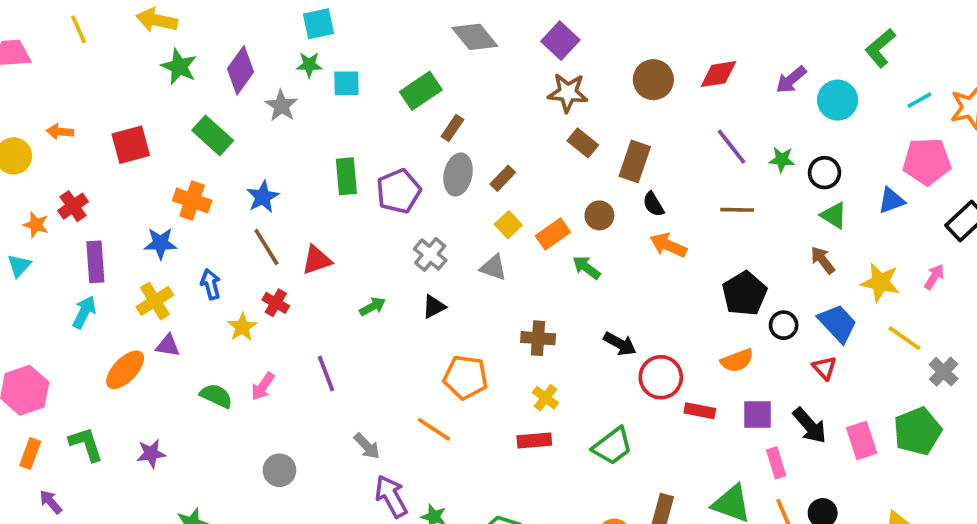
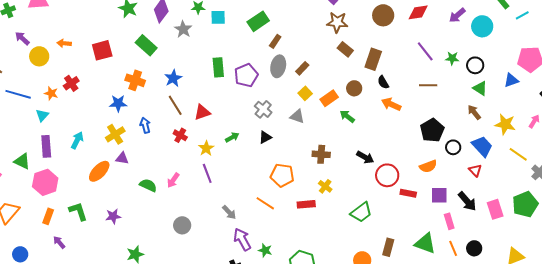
cyan line: (919, 100) -> (522, 15), moved
purple rectangle: (95, 262) -> (46, 146), moved
yellow star: (242, 327) -> (206, 148), moved
red rectangle: (534, 440) -> (306, 204), moved

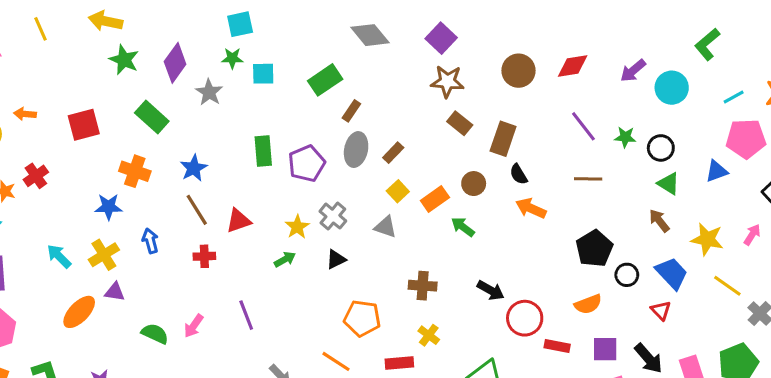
cyan line: (522, 15) -> (734, 97), moved
red cross: (180, 135) -> (204, 256), turned -32
cyan arrow: (77, 140) -> (59, 256), moved, turned -72
yellow star: (206, 148) -> (297, 227), moved

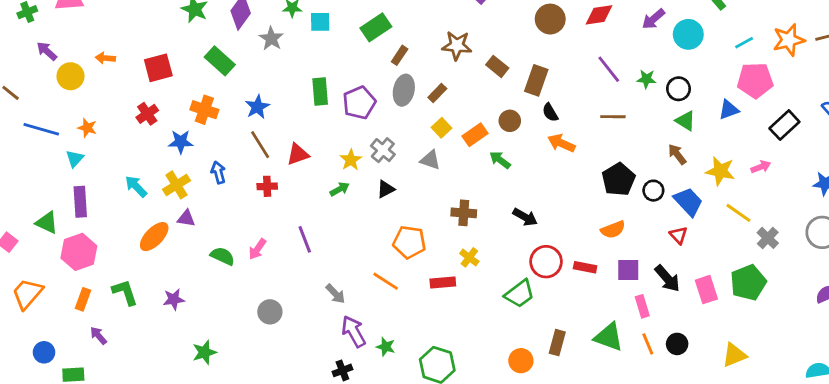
brown star: (447, 81) -> (457, 46), moved
red cross: (36, 176) -> (147, 114), moved
pink arrow: (752, 235) -> (761, 167), turned 36
black circle: (627, 275) -> (653, 191), moved
red circle: (525, 318) -> (546, 262), moved

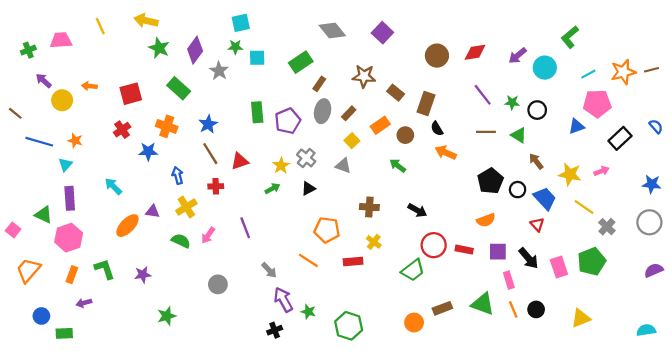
green triangle: (685, 121) -> (519, 135), moved
orange rectangle: (475, 135) -> (380, 125), moved
yellow cross: (176, 185) -> (186, 207), moved
purple arrow: (98, 336) -> (84, 303), turned -64
brown rectangle: (557, 343) -> (442, 308), turned 54

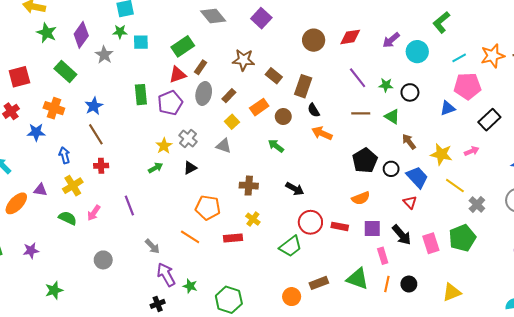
red triangle: (240, 161) -> (178, 75), moved
orange line: (513, 309) -> (387, 284), turned 35

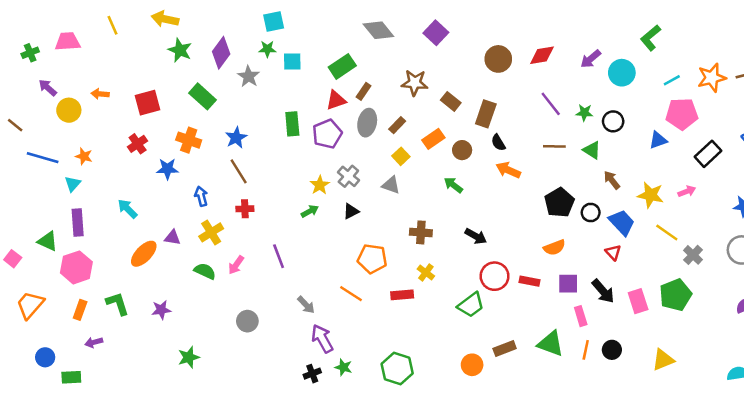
green star: (190, 286) -> (343, 367), moved

